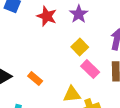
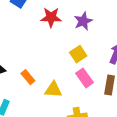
red star: (47, 16) -> (51, 17), turned -30
yellow triangle: (72, 94) -> (53, 90), moved

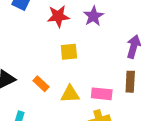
yellow square: (78, 54) -> (69, 52), moved, turned 35
pink rectangle: (84, 78) -> (102, 94), moved, turned -42

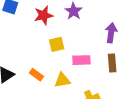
pink rectangle: (102, 94) -> (81, 60), moved

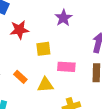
red star: (44, 15) -> (19, 30), moved

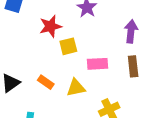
red star: (19, 30) -> (50, 26), moved

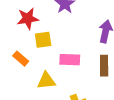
orange rectangle: (46, 82) -> (21, 59), moved

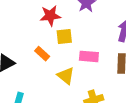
yellow triangle: (46, 81) -> (66, 76), turned 42

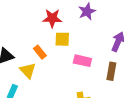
yellow triangle: (66, 76) -> (28, 71), moved

